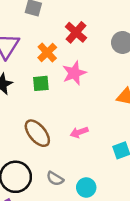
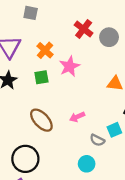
red cross: (76, 32) -> (84, 29), moved
gray semicircle: (55, 179) -> (97, 140), moved

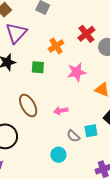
orange cross: (45, 50) -> (56, 46), moved
pink star: (69, 66) -> (77, 72), moved

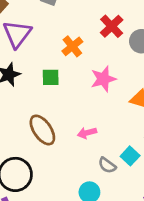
cyan square: (91, 131) -> (130, 156), turned -32

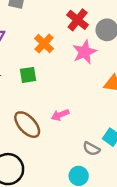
pink star: (103, 79) -> (85, 52), moved
pink arrow: (87, 133) -> (60, 115), moved

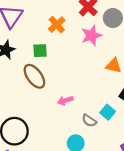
pink arrow: (60, 115) -> (65, 101), moved
brown ellipse: (27, 125) -> (34, 76), moved

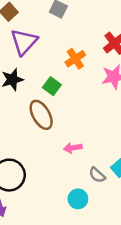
green square: (40, 51) -> (52, 86), turned 32

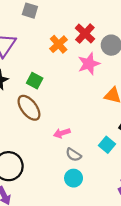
orange cross: (75, 59) -> (59, 44), moved
gray semicircle: (97, 175) -> (74, 155), moved

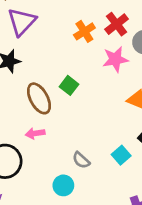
green square: (35, 81) -> (69, 85), moved
pink arrow: (62, 133) -> (35, 133), moved
cyan circle: (74, 178) -> (63, 185), moved

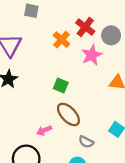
brown ellipse: (39, 98) -> (68, 114), moved

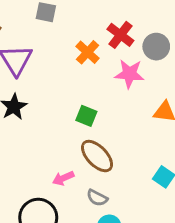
pink star: (92, 55) -> (129, 74), turned 30
gray semicircle: (86, 142) -> (97, 198), moved

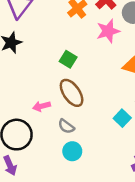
pink star: (129, 74) -> (108, 31), turned -30

